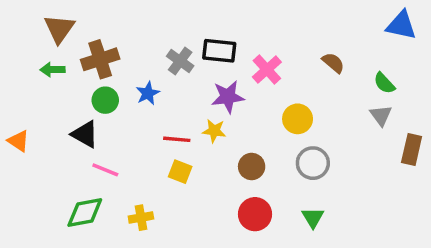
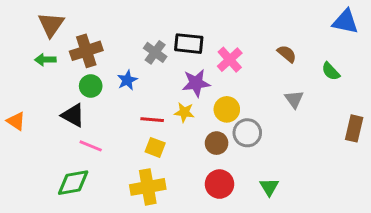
gray triangle: (381, 115) -> (294, 99), moved
yellow circle: (298, 119) -> (227, 109), moved
gray circle: (313, 163) -> (247, 133), moved
yellow cross: (141, 218) -> (148, 187), moved, size x1.6

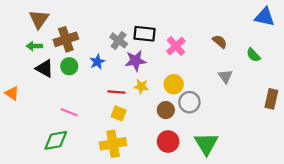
purple star: (196, 83) -> (135, 61), moved
black triangle: (73, 115) -> (45, 69), moved
green triangle: (269, 187) -> (206, 144), size x1.6

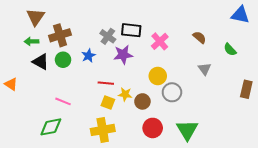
yellow star: (141, 86) -> (125, 94), moved
brown circle: (166, 110) -> (142, 101), moved

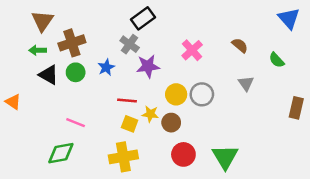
blue triangle: (240, 15) -> (289, 18), turned 36
black rectangle: (131, 30) -> (143, 18), moved, turned -42
yellow circle: (158, 76) -> (176, 94), moved
gray circle: (172, 92) -> (202, 94), moved

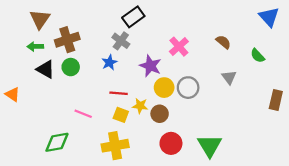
purple star: (148, 66) -> (150, 66), moved, turned 30
blue star: (106, 67) -> (109, 62), moved
pink line: (76, 123) -> (83, 114), moved

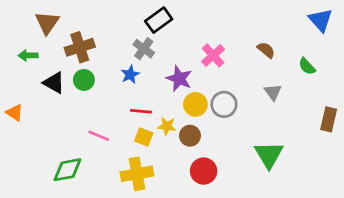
green arrow: (35, 47) -> (28, 55), moved
green triangle: (210, 146) -> (269, 155), moved

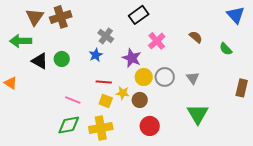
black rectangle: (159, 20) -> (139, 15), moved
brown cross: (80, 47) -> (61, 17), moved
green arrow: (28, 55) -> (21, 41), size x1.5
gray triangle: (273, 92) -> (193, 78), moved
green diamond: (68, 170) -> (69, 125), moved

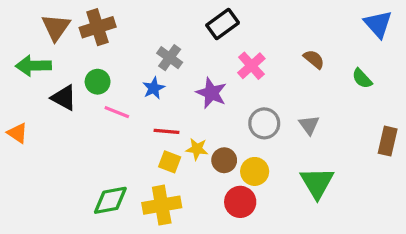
green circle: (62, 59) -> (98, 82), moved
yellow circle: (144, 77) -> (255, 171), moved
pink line: (73, 100) -> (117, 112), moved

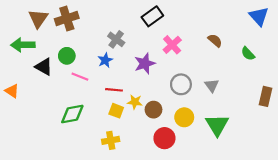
purple star: (211, 93) -> (145, 64), turned 30
yellow circle: (255, 171) -> (184, 117), moved
green diamond: (110, 200) -> (72, 114), moved
yellow cross: (162, 205) -> (111, 140), size x0.7

